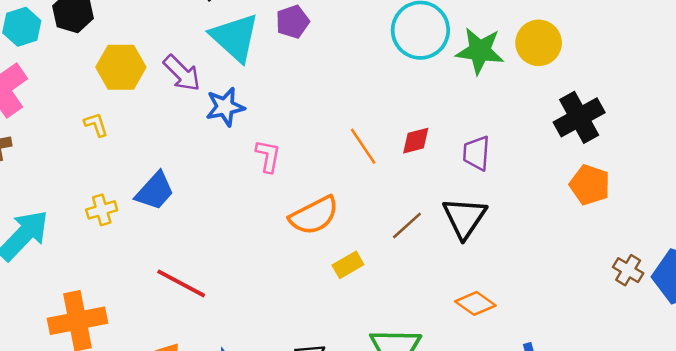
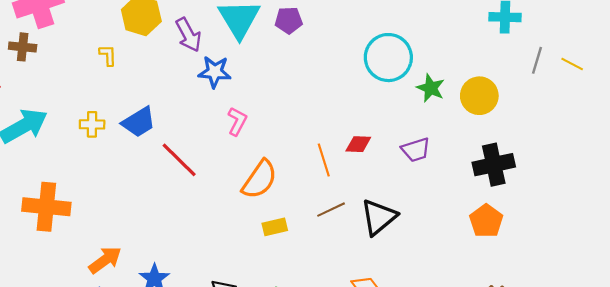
green star: (480, 51) -> (431, 88), size x0.7
orange line: (363, 146) -> (324, 160), moved
purple trapezoid: (476, 153) -> (416, 150), moved, turned -128
orange semicircle: (314, 215) -> (260, 179), turned -45
red line: (181, 283) -> (179, 160), moved

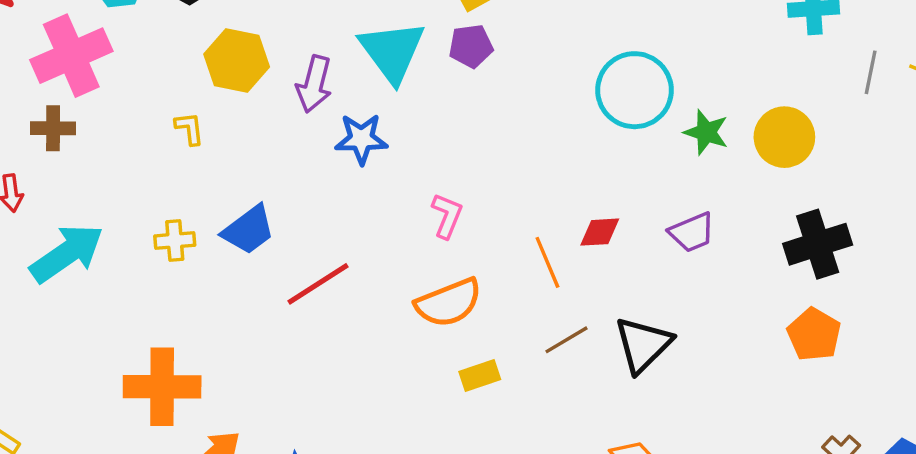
purple arrow: (188, 35) -> (314, 84), turned 48
pink L-shape: (237, 121) -> (447, 216), moved
red line: (179, 160) -> (318, 284), turned -72
orange semicircle: (260, 179) -> (449, 303), turned 39
orange cross: (46, 207) -> (162, 387), moved

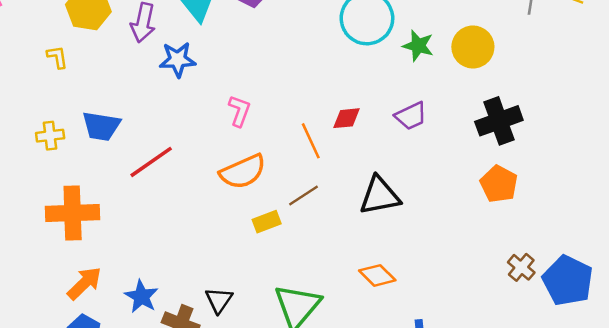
blue trapezoid: (249, 230) -> (101, 126), turned 48
brown line: (566, 340) -> (304, 196), moved
black triangle: (643, 345) -> (380, 196), turned 36
orange cross: (162, 387) -> (73, 213), moved

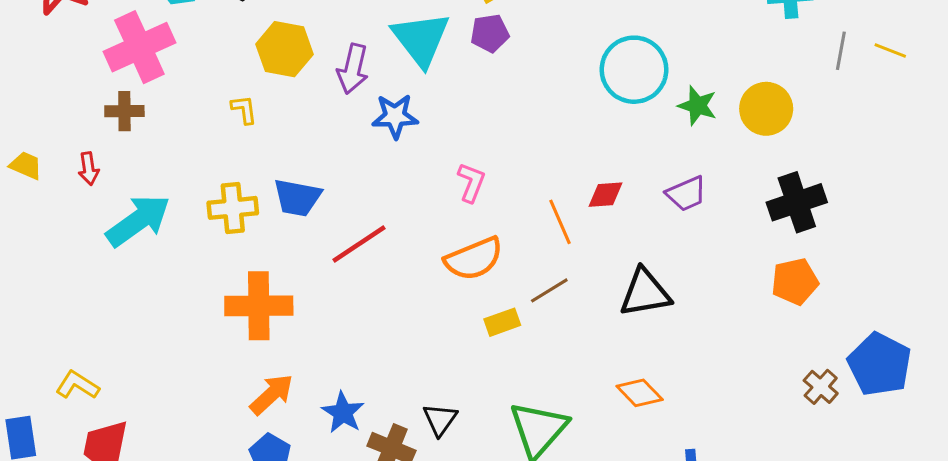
yellow cross: (50, 136) -> (233, 208), size x1.4
orange pentagon: (499, 184) -> (795, 282), turned 30
blue pentagon: (568, 281) -> (880, 364), moved

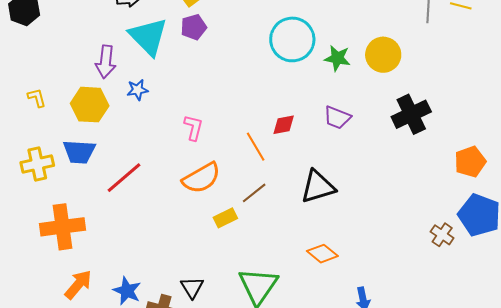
yellow hexagon: (284, 49) -> (90, 105), moved
blue star: (395, 116) -> (137, 90), size x0.7
purple trapezoid: (686, 194) -> (337, 117), turned 52
orange pentagon: (795, 282) -> (470, 162), moved

